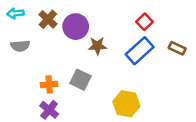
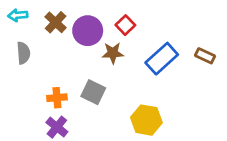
red square: (144, 22) -> (125, 25), moved
gray semicircle: (20, 46) -> (23, 53), turned -90

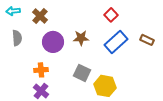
red square: (125, 25) -> (111, 15), moved
purple circle: (88, 31) -> (53, 42), moved
gray square: (93, 92) -> (82, 73), moved

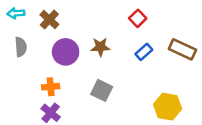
brown rectangle: (147, 40) -> (182, 49), size x1.5
blue rectangle: (116, 42) -> (144, 52), size x0.6
yellow hexagon: (105, 86) -> (168, 107), moved

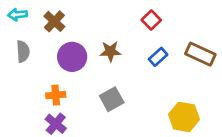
gray square: (102, 90) -> (112, 99), turned 35

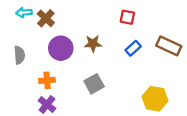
cyan arrow: (18, 15) -> (24, 13), moved
red square: (151, 20) -> (127, 17), turned -35
gray semicircle: (23, 51) -> (19, 55), moved

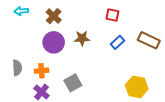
brown cross: (46, 18) -> (54, 16), moved
gray semicircle: (19, 55) -> (17, 68), moved
gray square: (94, 84) -> (73, 83), moved

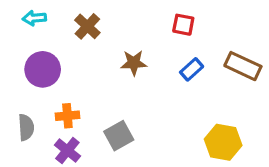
purple circle: (54, 42) -> (43, 69), moved
gray semicircle: (17, 68) -> (26, 127), moved

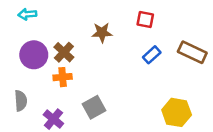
brown cross: (87, 26) -> (64, 52), moved
brown star: (134, 63) -> (102, 33), moved
orange cross: (67, 116) -> (63, 77), moved

